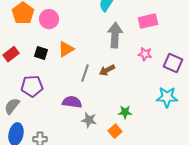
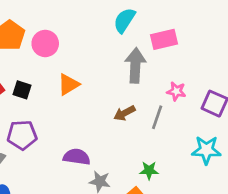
pink rectangle: (148, 21) -> (164, 39), moved
black square: (41, 53) -> (22, 90), moved
gray line: (85, 73) -> (157, 117), moved

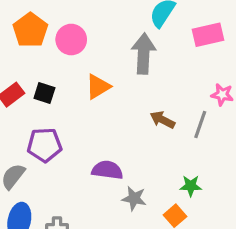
gray arrow: (135, 65) -> (144, 54), moved
brown arrow: (124, 113) -> (162, 120), turned 55

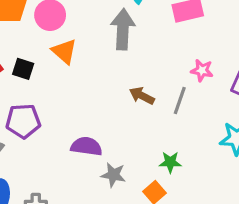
orange triangle: (98, 87) -> (64, 51), moved, turned -48

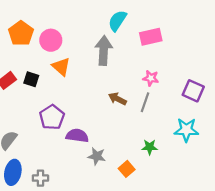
pink star: (202, 70) -> (151, 78), moved
purple pentagon: (23, 121) -> (52, 117), moved, turned -30
green star: (170, 162) -> (150, 147), moved

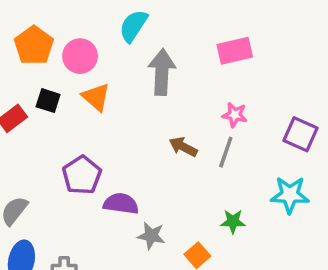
cyan semicircle: (117, 21) -> (133, 26), moved
black square: (31, 79) -> (48, 101), moved

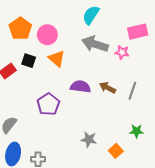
cyan semicircle: (133, 26) -> (91, 15), moved
gray arrow: (162, 72) -> (95, 44), turned -75
pink star: (235, 115) -> (122, 52), moved
purple semicircle: (121, 204) -> (81, 87), moved

